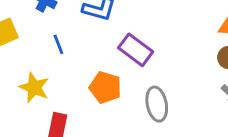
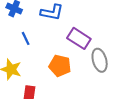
gray ellipse: (157, 104) -> (100, 60), moved

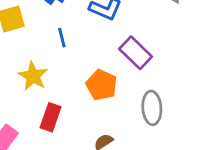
gray ellipse: (100, 60) -> (152, 108), moved

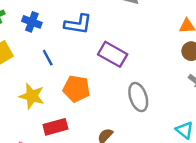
orange pentagon: (102, 85) -> (76, 89), moved
red rectangle: (51, 117) -> (55, 127), turned 70

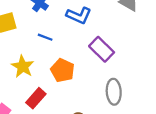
blue line: (48, 58) -> (45, 37), turned -56
red rectangle: (55, 127) -> (36, 98), turned -48

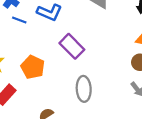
blue line: (45, 37) -> (19, 20), moved

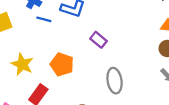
purple rectangle: (72, 46) -> (99, 40), size x0.7

